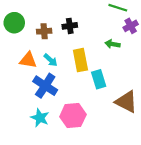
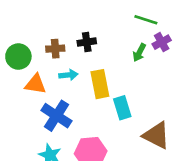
green circle: (14, 23) -> (18, 57), moved
green arrow: (112, 44) -> (139, 53), moved, turned -72
cyan arrow: (51, 60) -> (68, 75), moved, turned -48

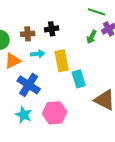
orange triangle: (35, 84) -> (13, 61), turned -36

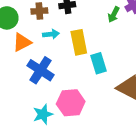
cyan star: (24, 115) -> (43, 114), moved, turned 30

